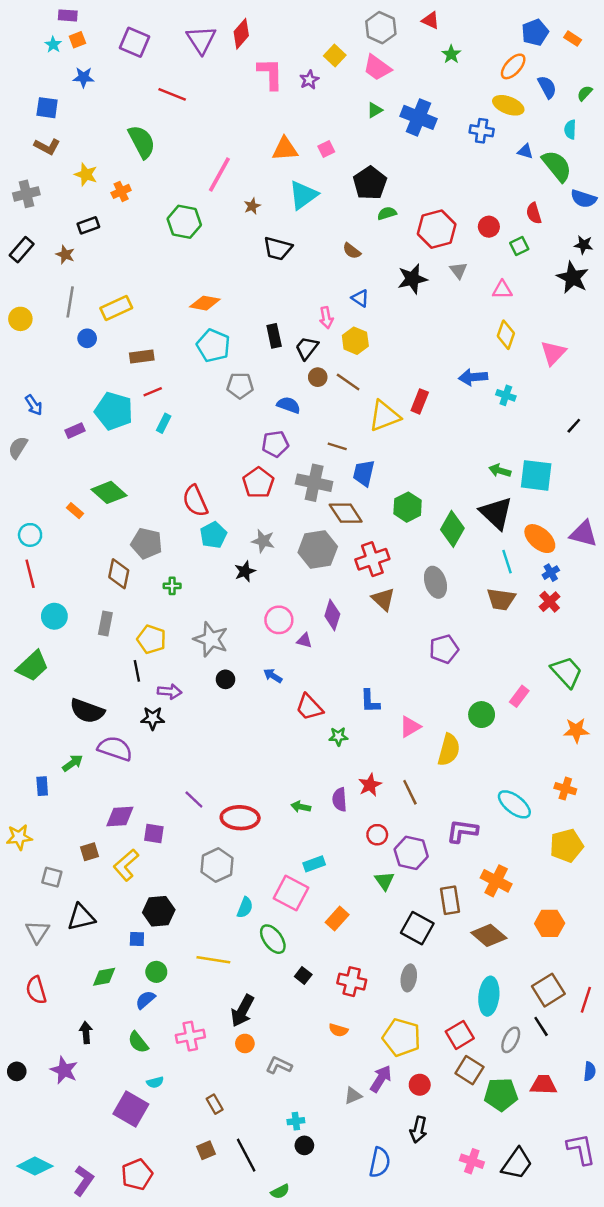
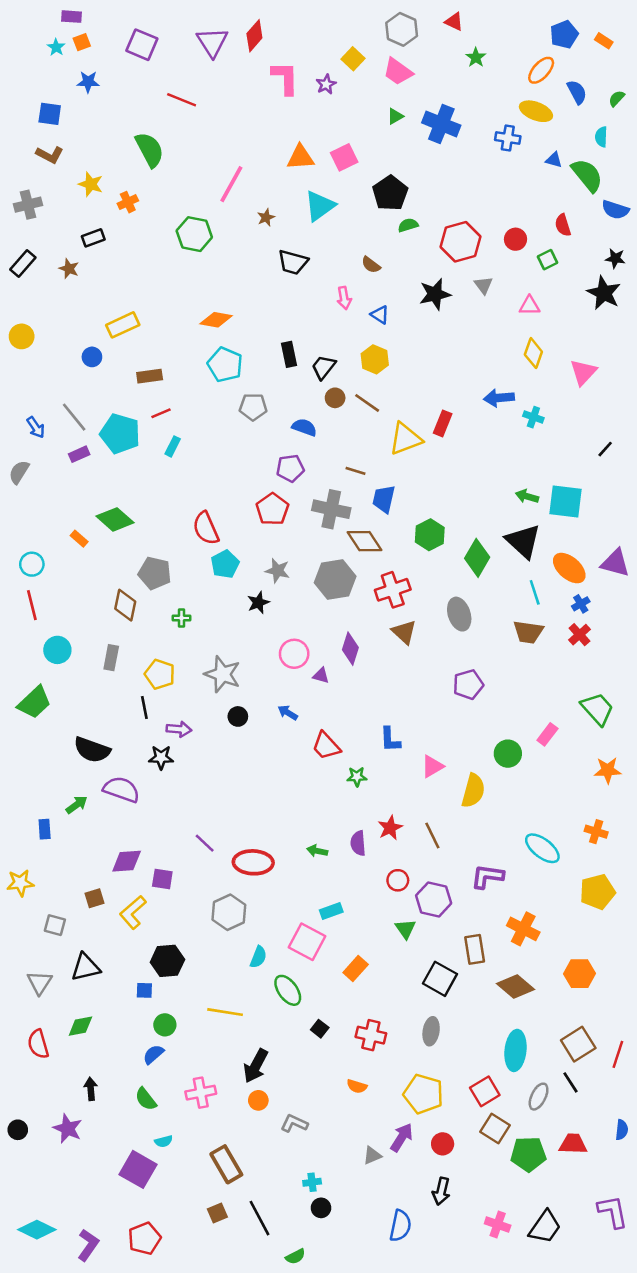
pink square: (326, 149) -> (344, 157), size x1.5
gray line: (70, 302) -> (74, 417), moved, turned -48
pink arrow: (326, 318) -> (344, 298), moved
green diamond: (104, 977) -> (80, 1026), moved
brown rectangle: (215, 1104) -> (226, 1164), size x1.8

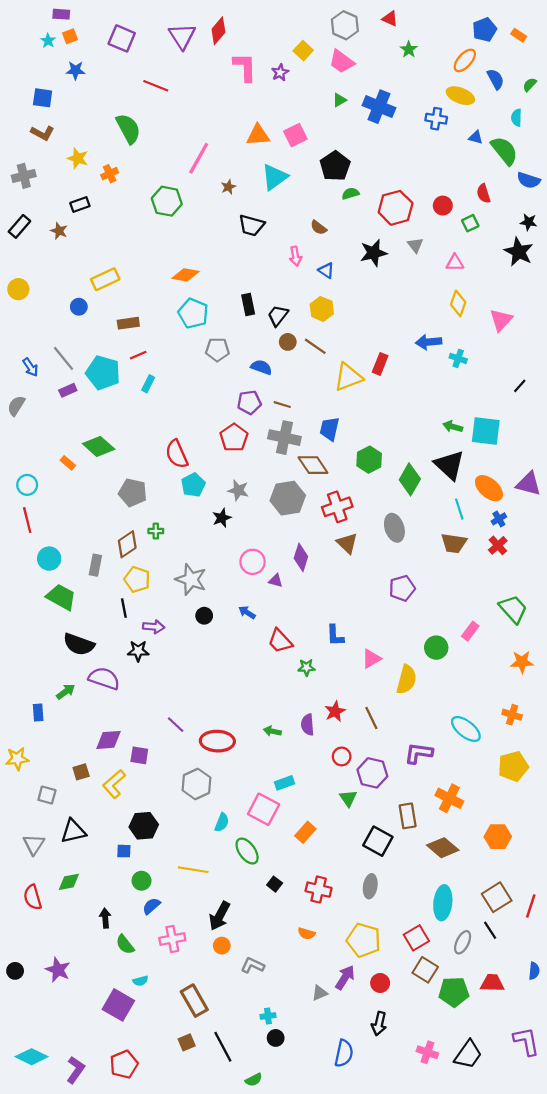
brown line: (356, 471) -> (282, 405), moved
brown diamond: (125, 605) -> (127, 544), moved, turned 44
green trapezoid: (34, 702) -> (61, 597), moved, turned -108
blue semicircle: (153, 1054) -> (151, 906), moved
black arrow: (91, 1089) -> (105, 918), moved

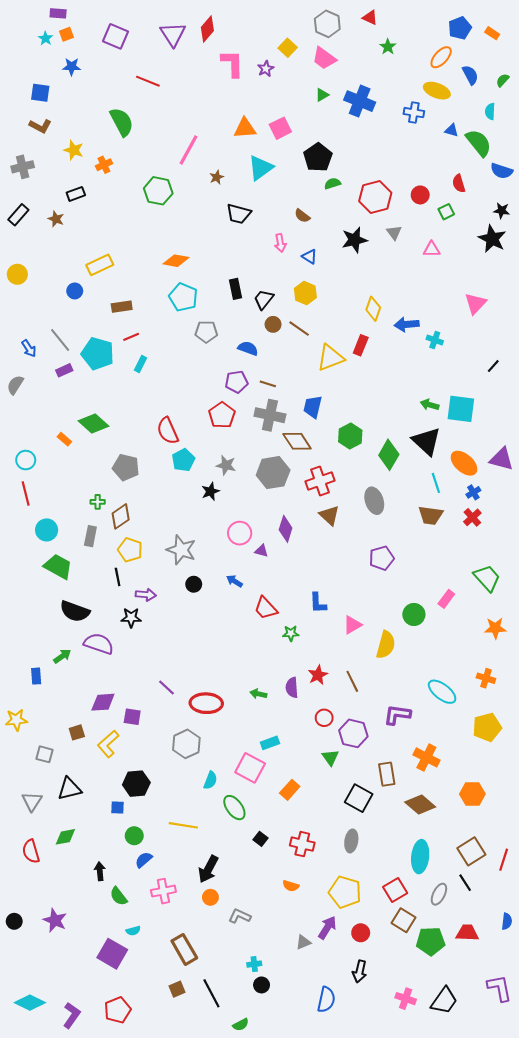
yellow diamond: (458, 303) -> (373, 309), moved
green cross: (156, 531) -> (98, 502), moved

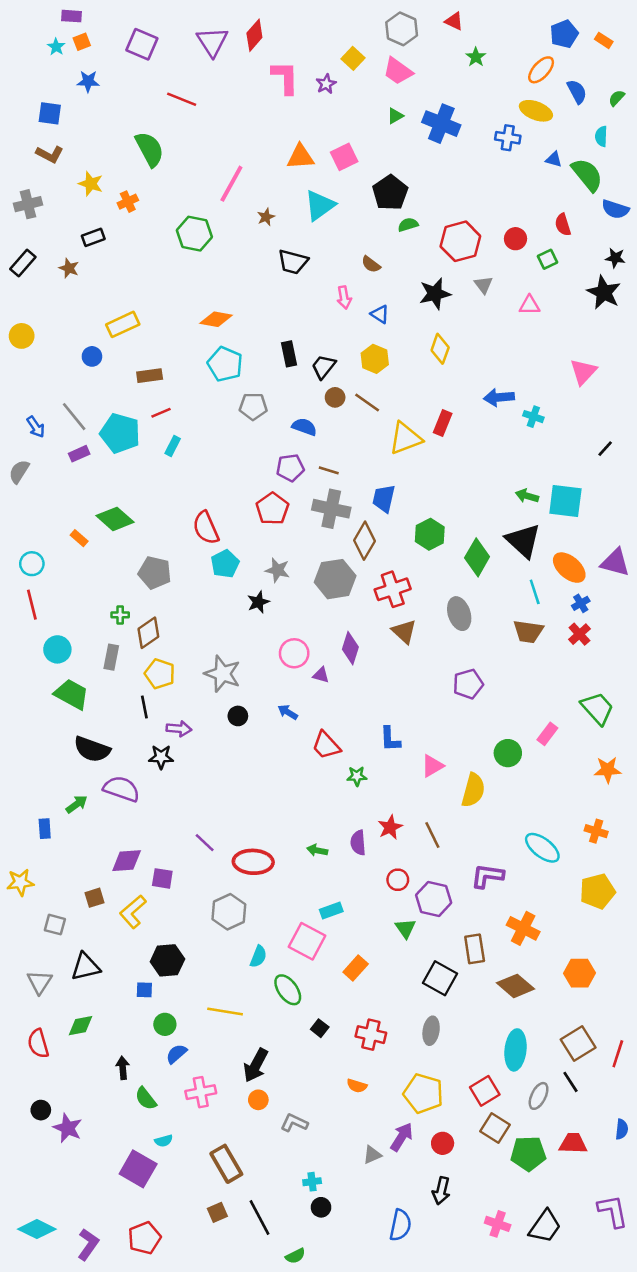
yellow diamond: (373, 309) -> (440, 349), moved
brown diamond: (297, 441) -> (365, 541), turned 64
black circle: (14, 921) -> (41, 1110), moved

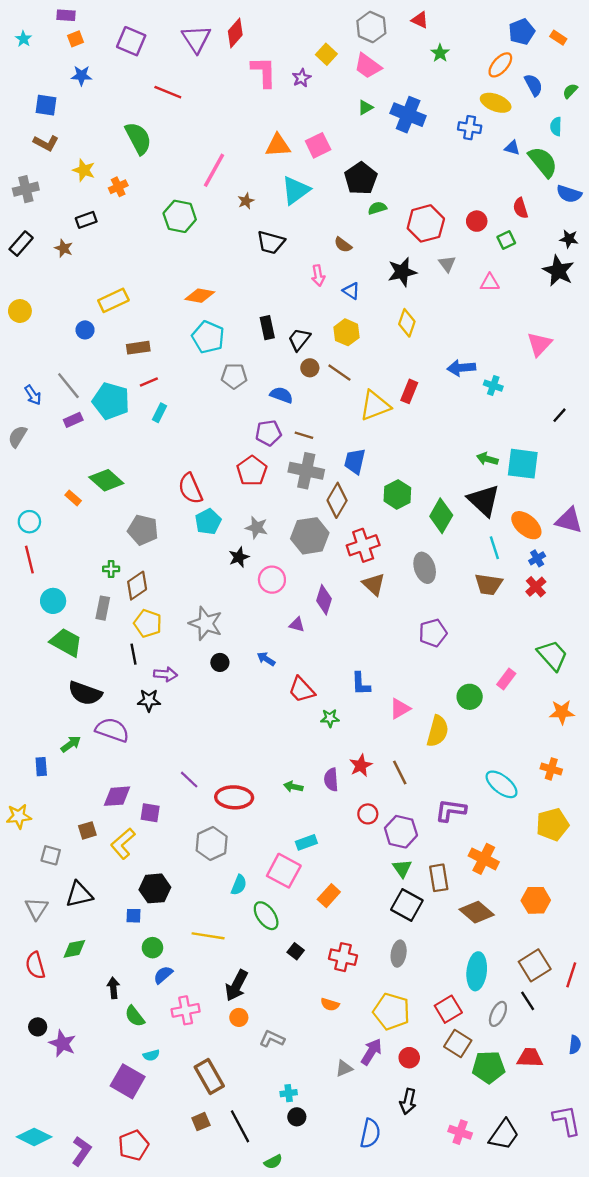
cyan star: (56, 47) -> (23, 39), moved
pink circle: (294, 653) -> (272, 580), moved
green triangle: (405, 928) -> (402, 868), moved

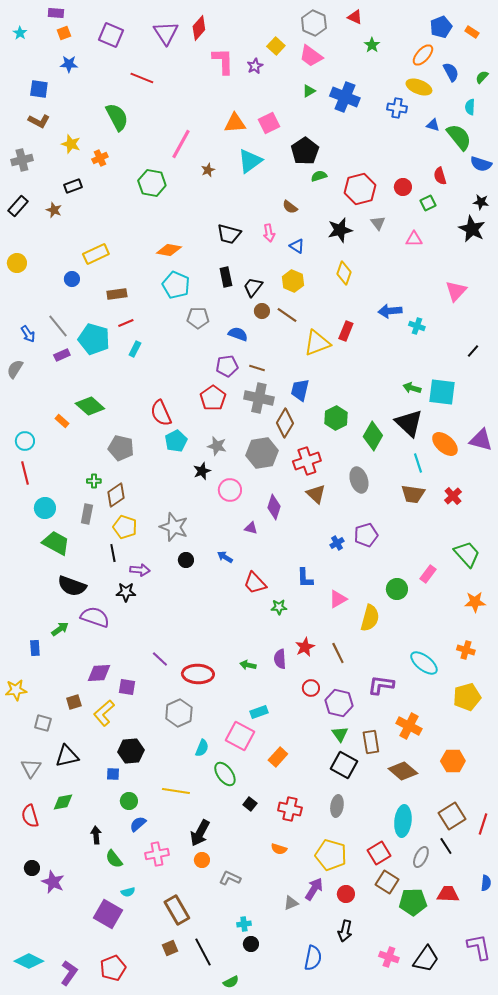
black trapezoid: (271, 242) -> (229, 234), moved
blue cross: (537, 558) -> (337, 543), moved

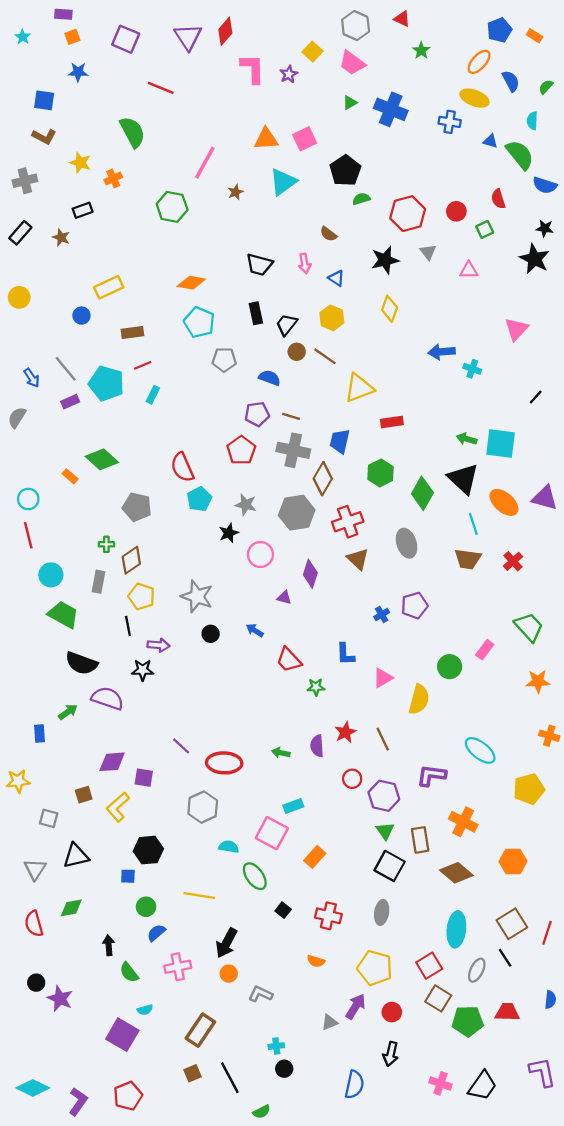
red rectangle: (346, 331) -> (392, 422), moved, turned 60
orange cross: (466, 650) -> (549, 736), moved
cyan semicircle: (202, 748) -> (229, 847), turned -102
brown rectangle: (177, 910) -> (200, 1030), turned 64

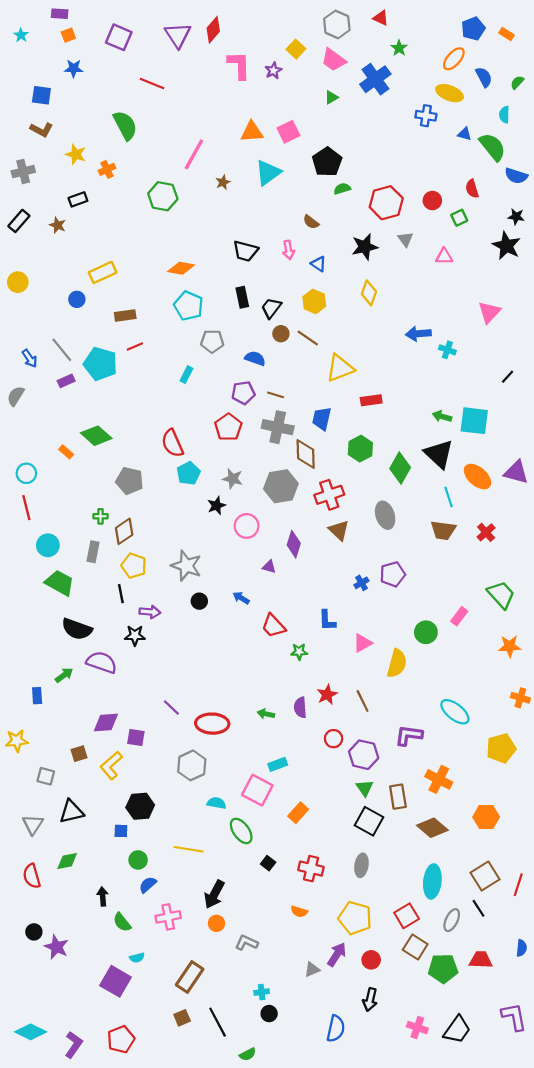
blue cross: (391, 109) -> (375, 79), moved, turned 32
cyan rectangle: (153, 395) -> (186, 375), moved
brown diamond: (323, 479) -> (306, 454), turned -32

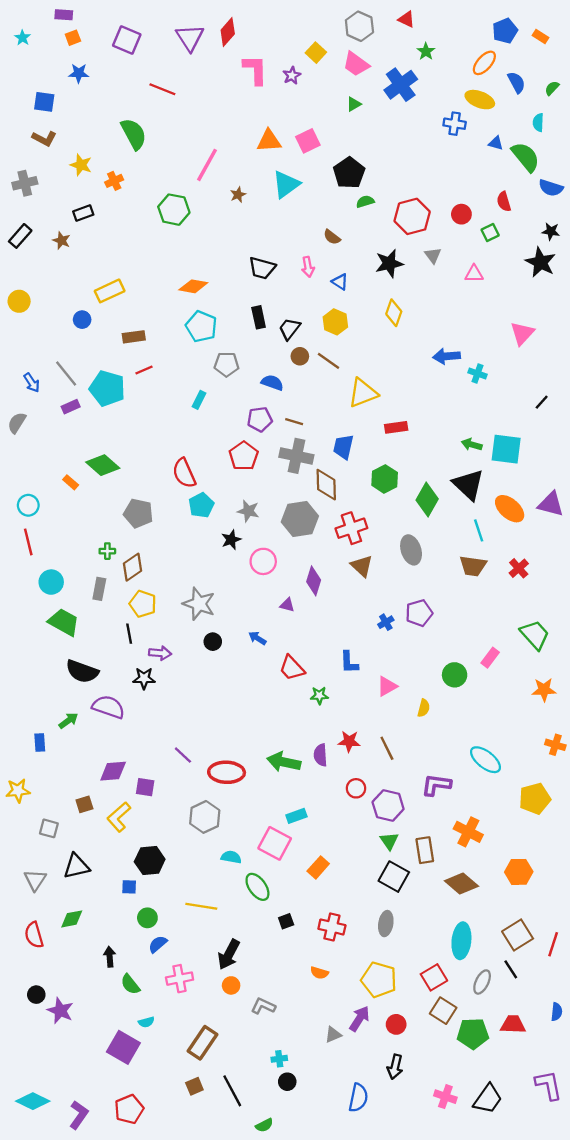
yellow semicircle: (397, 663) -> (424, 708), size x0.6
red star: (327, 695) -> (349, 741), turned 30
green arrow: (266, 714) -> (284, 762), size x1.8
black square: (268, 863) -> (286, 921), turned 32

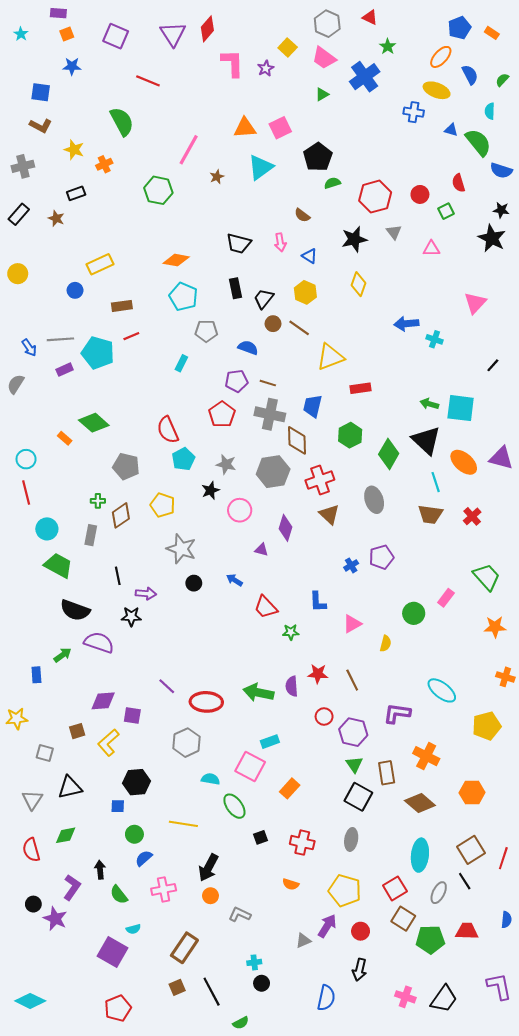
gray line: (66, 373) -> (60, 339), turned -55
yellow pentagon: (143, 604) -> (163, 505), moved
purple L-shape: (79, 1115) -> (72, 887), moved

